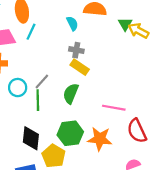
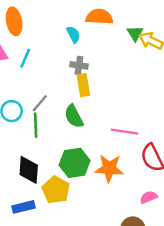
cyan line: (31, 32) -> (25, 58), moved
yellow rectangle: (80, 67) -> (83, 85), turned 48
green semicircle: (71, 93) -> (74, 116), turned -48

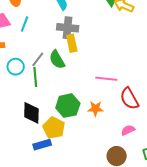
gray cross: (79, 65) -> (68, 28), size x1.5
green semicircle: (74, 116) -> (57, 60), moved
orange star: (109, 168) -> (96, 109), size x0.7
blue rectangle: (23, 207) -> (42, 145), moved

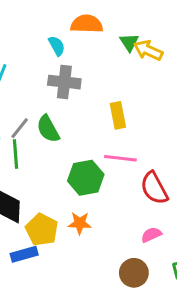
yellow rectangle: (72, 43) -> (118, 115), moved
green hexagon: (68, 106) -> (86, 178), moved
orange star: (96, 109) -> (80, 223), moved

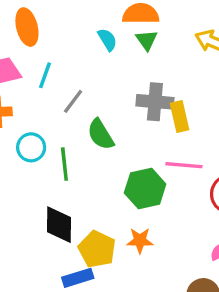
green triangle: (129, 42) -> (147, 40), moved
gray cross: (64, 82) -> (155, 102), moved
gray line: (20, 128) -> (73, 101), moved

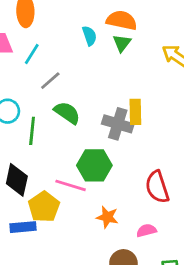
gray cross: (155, 102) -> (118, 124), moved
green semicircle: (101, 134) -> (67, 113), turned 144
pink line: (184, 165) -> (71, 185), moved
orange star: (140, 240) -> (107, 217), moved

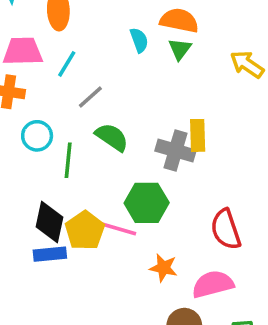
yellow pentagon: (44, 207) -> (85, 231), moved
blue rectangle: (23, 227) -> (50, 254), moved
pink semicircle: (146, 230) -> (213, 284), size x1.6

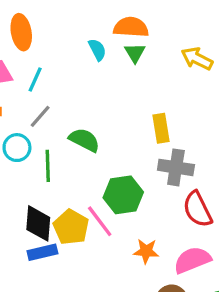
gray line: (90, 97) -> (40, 116), moved
gray cross: (176, 151) -> (176, 167), moved
pink line: (117, 228) -> (100, 221), turned 44

